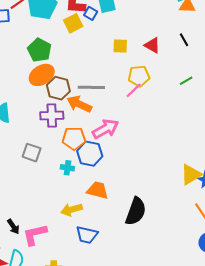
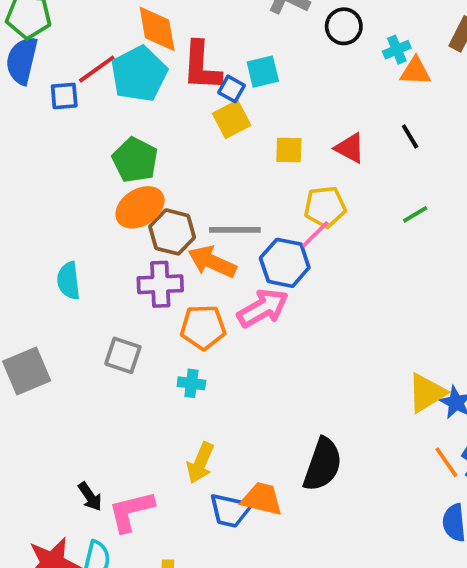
yellow square: (73, 23) -> (232, 119), moved
blue hexagon: (90, 154) -> (285, 263), moved
orange trapezoid: (98, 190) -> (262, 499), moved
yellow arrow: (72, 210) -> (200, 463), turned -50

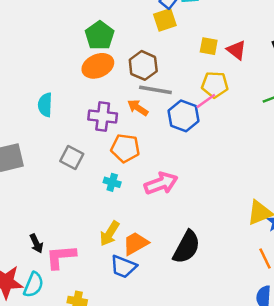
yellow square: (289, 150) -> (209, 46), moved
brown hexagon: (172, 232) -> (143, 65), moved
orange arrow: (212, 262) -> (138, 108), size x0.7
pink arrow: (263, 308) -> (161, 183), moved
orange trapezoid: (262, 499) -> (136, 243), moved, turned -52

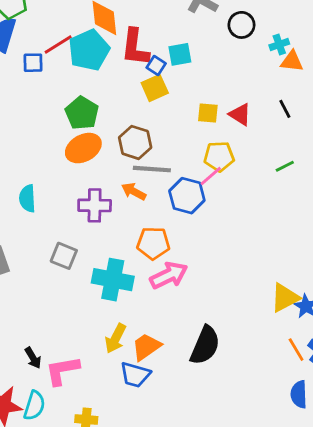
orange pentagon: (125, 148) -> (153, 243), moved
cyan cross: (112, 182) -> (113, 280), size x2.0

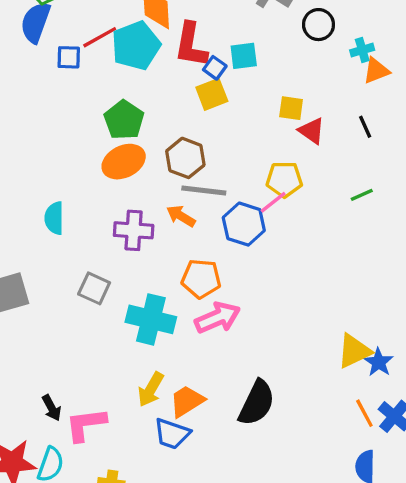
orange triangle: (292, 61) -> (376, 71), turned -30
yellow square: (208, 113) -> (291, 108), moved

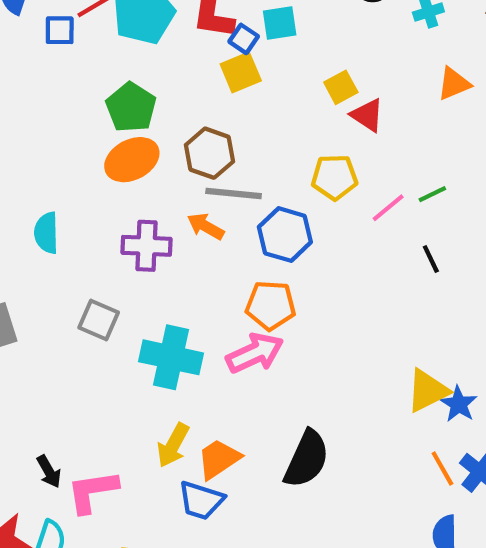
orange triangle: (376, 71) -> (454, 84), moved
yellow square: (291, 108) -> (341, 87), turned -35
black line: (365, 127) -> (431, 259), moved
pink line: (273, 202) -> (388, 208), moved
orange pentagon: (201, 279) -> (271, 305), moved

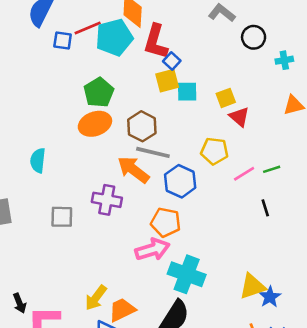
cyan square: (280, 23) -> (187, 92), moved
orange arrow: (206, 226) -> (133, 170), size x1.5
purple cross: (147, 246) -> (107, 200), moved
gray square: (99, 320) -> (62, 217), turned -30
cyan cross: (171, 357) -> (187, 274), moved

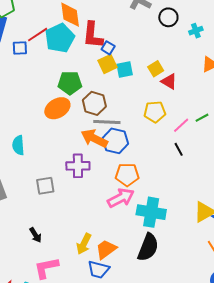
green pentagon: (99, 92) -> (70, 83), moved, turned -30
blue hexagon: (180, 181) -> (115, 141), moved
black line: (265, 208) -> (179, 149), moved
black arrow: (20, 303) -> (35, 235), moved

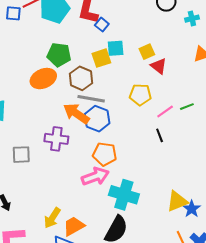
yellow square: (107, 64) -> (101, 58), moved

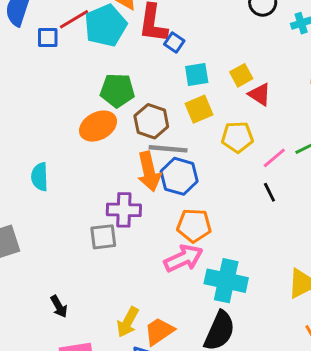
yellow square: (101, 58) -> (199, 109), moved
orange arrow: (76, 113) -> (149, 171), turned -132
gray square: (21, 155) -> (103, 237), moved

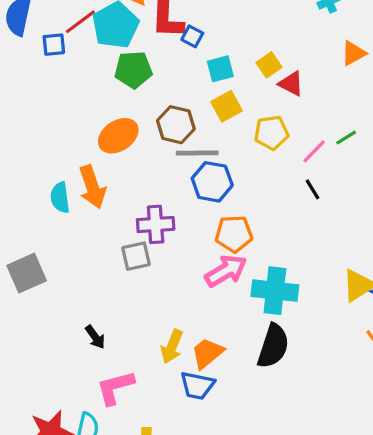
green pentagon: (117, 90) -> (133, 70), moved
orange arrow: (149, 171) -> (92, 187), moved

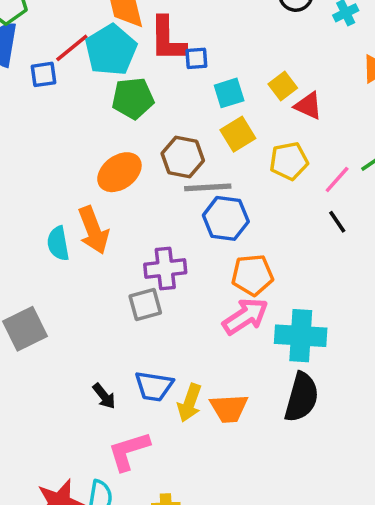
blue square: (192, 36) -> (196, 58), turned -30
orange trapezoid: (207, 353) -> (229, 408), turned -141
blue trapezoid: (197, 386) -> (154, 386), moved

